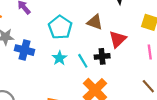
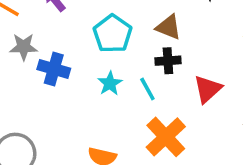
red triangle: (118, 39) -> (208, 89), moved
black cross: (102, 56) -> (168, 61), moved

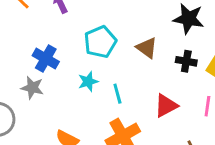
gray star: (24, 47) -> (32, 88), moved
black cross: (168, 61) -> (186, 61), moved

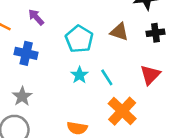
blue cross: (46, 59) -> (26, 53), moved
gray star: (32, 88) -> (22, 96), moved, turned -30

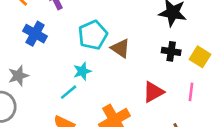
brown triangle: (119, 32) -> (120, 48), moved
cyan line: (107, 77) -> (69, 92), moved, turned 66

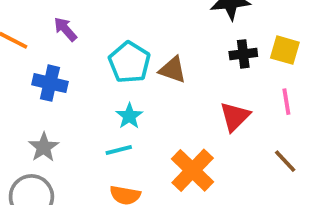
cyan line: (69, 92) -> (119, 150), turned 42

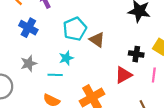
black cross: (243, 54) -> (136, 54), moved
gray star: (44, 147) -> (29, 63), moved

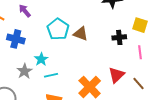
cyan star: (66, 58) -> (41, 59), moved
red triangle: (123, 75) -> (116, 75), moved

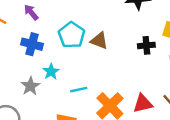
blue cross: (16, 39) -> (32, 44), moved
cyan line: (51, 75) -> (79, 90), moved
red triangle: (116, 75) -> (143, 104), moved, turned 30

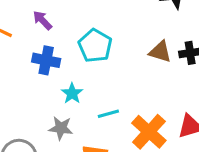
brown triangle: (99, 41) -> (160, 52), moved
gray star: (30, 86) -> (61, 128), moved, turned -30

